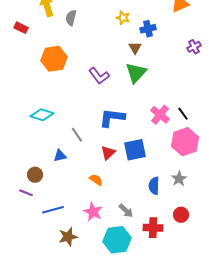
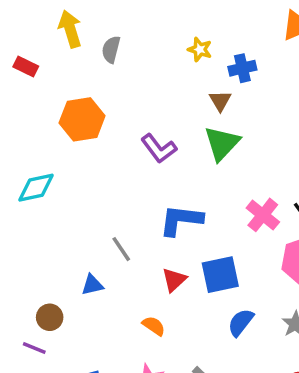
cyan diamond: (42, 115) -> (36, 188), moved, turned -30
blue semicircle: (154, 186) -> (241, 322), moved, turned 36

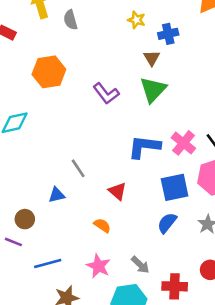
gray semicircle: (111, 49) -> (71, 20), turned -30
blue L-shape: (181, 220) -> (144, 147), moved
blue square: (220, 275) -> (175, 187), moved
red triangle: (174, 280) -> (117, 191), turned -36

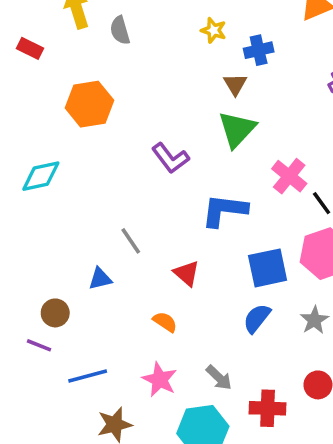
purple L-shape: (106, 93) -> (170, 158), moved
pink cross: (183, 143) -> (289, 176), moved

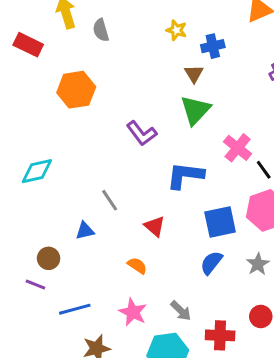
red rectangle: (30, 48) -> (28, 45), size x1.4
cyan diamond: (41, 176) -> (37, 171), moved

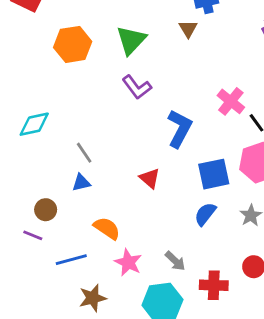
green triangle: (195, 110) -> (131, 40), moved
blue L-shape: (185, 175) -> (180, 128), turned 111
gray line: (110, 200) -> (84, 153), moved
orange semicircle: (137, 266) -> (107, 228), moved, size x1.4

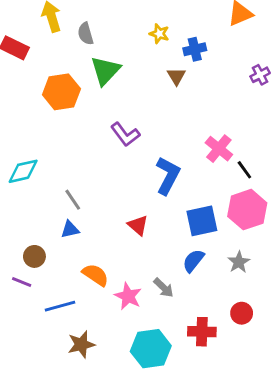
green triangle: (131, 40) -> (105, 71), moved
gray arrow: (175, 261) -> (164, 288), moved
pink star: (128, 262) -> (128, 296), moved

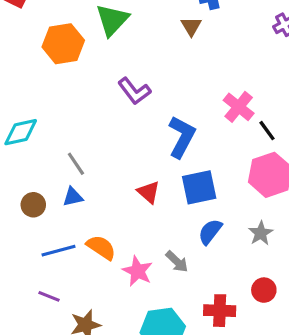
blue square: (202, 221) -> (199, 187), moved
brown circle: (34, 256) -> (33, 205), moved
purple line: (22, 282) -> (49, 296), moved
blue line: (60, 306) -> (59, 251), moved

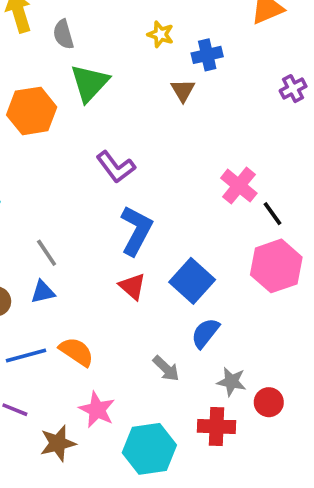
blue L-shape: (182, 137) -> (136, 230), moved
blue square: (199, 187) -> (192, 281), turned -36
gray star: (261, 233) -> (231, 382), moved, turned -30
pink star: (138, 271) -> (97, 410), moved

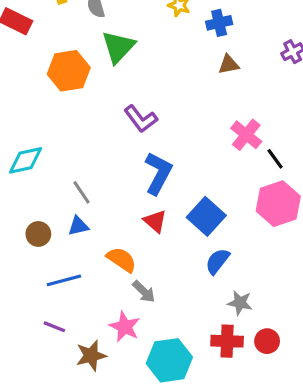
brown triangle: (183, 90) -> (229, 64), moved, turned 50
orange semicircle: (76, 352) -> (121, 260), moved
gray arrow: (166, 369) -> (144, 292), moved
red circle: (269, 402) -> (267, 341), moved

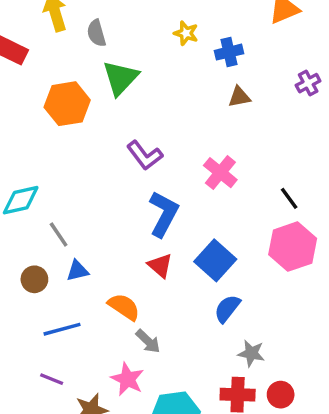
pink cross: (246, 135) -> (220, 173), moved
gray line: (82, 192) -> (59, 235), moved

